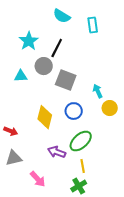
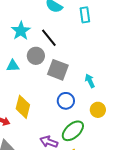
black line: (57, 48) -> (49, 38), turned -66
yellow circle: (110, 108) -> (98, 110), moved
yellow diamond: (45, 117) -> (23, 107), moved

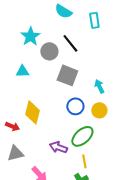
black line: (49, 38) -> (70, 43), moved
gray circle: (36, 56) -> (49, 51), moved
yellow circle: (98, 110) -> (99, 110), moved

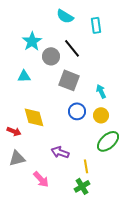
yellow diamond: (32, 112) -> (34, 117), turned -30
green ellipse: (82, 136) -> (108, 141), moved

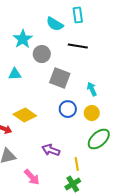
cyan semicircle: (65, 16) -> (55, 24), moved
cyan rectangle: (96, 25) -> (78, 15), moved
black line: (72, 48) -> (78, 46), moved, turned -42
yellow diamond: (34, 117) -> (25, 115), turned -40

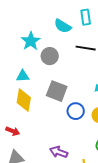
gray square: (60, 78) -> (57, 91), moved
yellow diamond: (25, 115) -> (24, 100), moved, turned 65

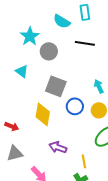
cyan triangle: (23, 76) -> (22, 71), turned 40
yellow diamond: (24, 100) -> (43, 114), moved

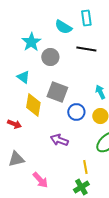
yellow diamond: (43, 114) -> (33, 105), moved
red arrow: (12, 126) -> (14, 124), moved
purple arrow: (58, 147) -> (59, 140), moved

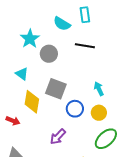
purple arrow: (59, 140) -> (58, 137), turned -66

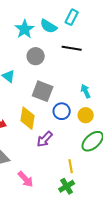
cyan rectangle: (85, 15) -> (72, 17), turned 35
cyan star: (30, 39) -> (25, 29), moved
yellow diamond: (32, 102) -> (28, 118), moved

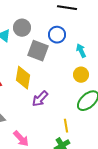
gray circle: (36, 56) -> (22, 28), moved
blue circle: (62, 111) -> (57, 35), moved

